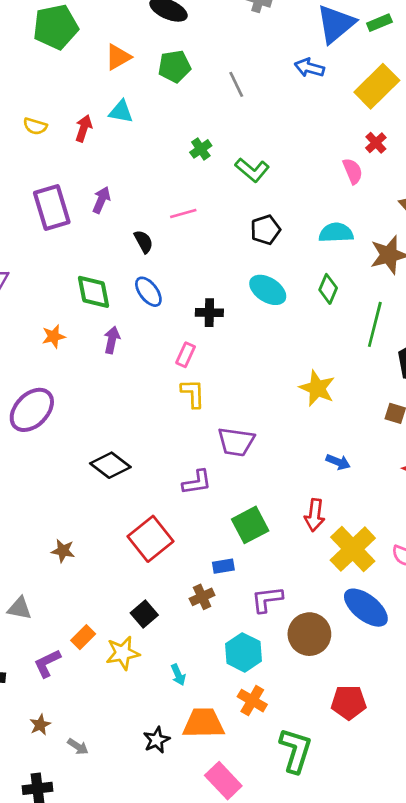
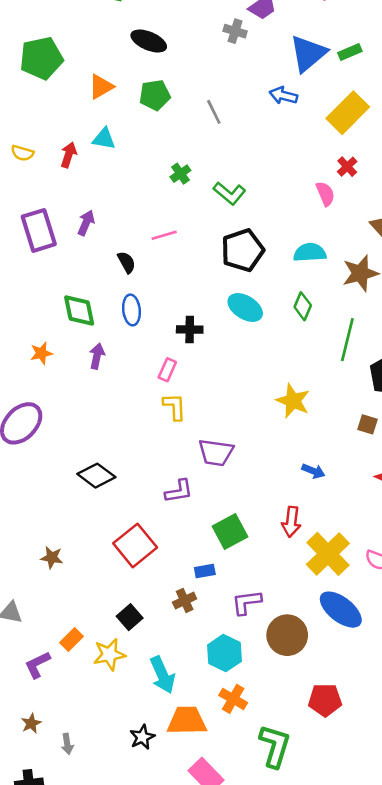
black pentagon: (265, 230) -> (243, 250), size x1.5
blue ellipse: (148, 292) -> (131, 310), turned 32
cyan arrow: (178, 675) -> (162, 675), size x1.8
gray arrow: (78, 747) -> (67, 744), turned 48

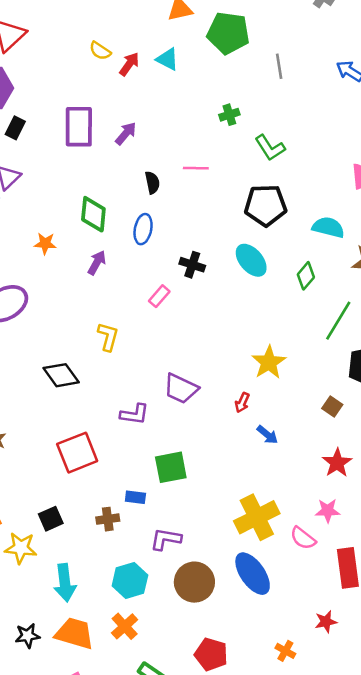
green pentagon: (155, 95) -> (228, 33), size x1.4
yellow semicircle: (22, 153) -> (100, 51), moved
yellow L-shape: (175, 407) -> (108, 337), moved
red arrow: (291, 522) -> (242, 403), moved, size x0.7

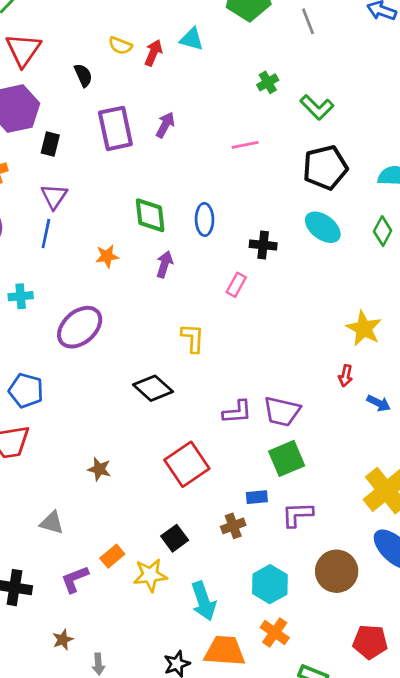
black semicircle: (152, 183) -> (83, 75), moved
purple trapezoid: (181, 389) -> (282, 411), moved
purple L-shape: (166, 539) -> (297, 515), moved

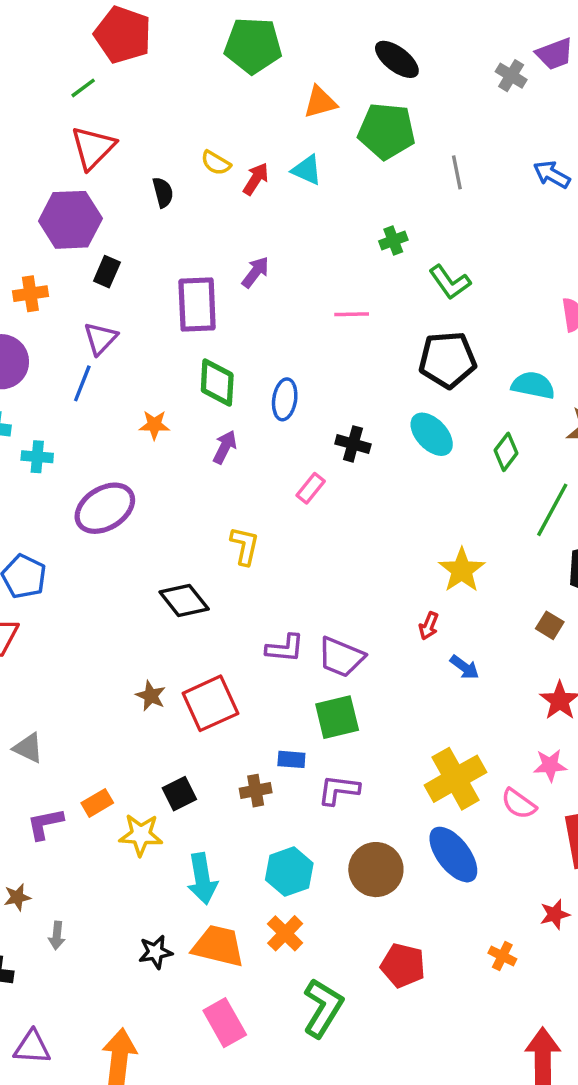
purple rectangle: (115, 128) -> (197, 305), moved
brown star: (99, 469) -> (151, 696), moved

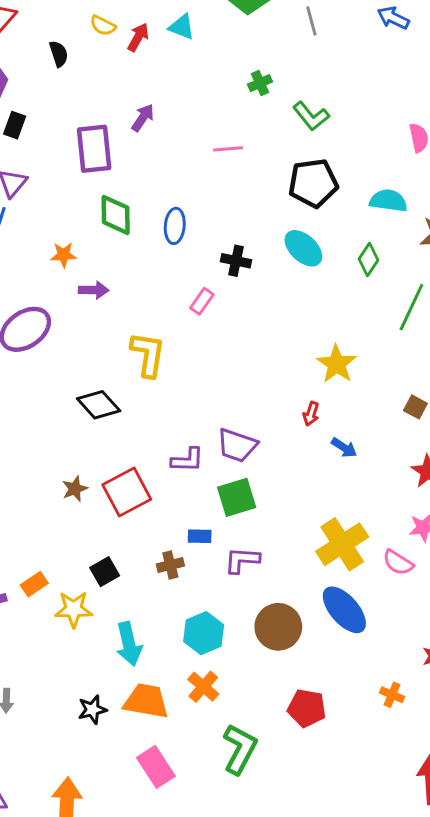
purple arrow: (225, 447) -> (94, 290), moved, turned 68
yellow L-shape: (245, 546) -> (148, 354), size x1.4
purple L-shape: (285, 648) -> (187, 460), moved
brown star: (151, 696) -> (75, 489), turned 30

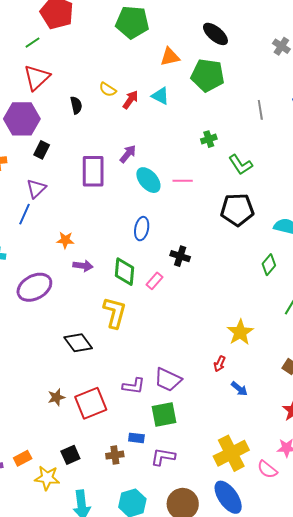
gray line: (311, 21) -> (260, 110), moved
green diamond: (116, 215) -> (124, 272), moved
cyan ellipse: (303, 248) -> (148, 180), moved

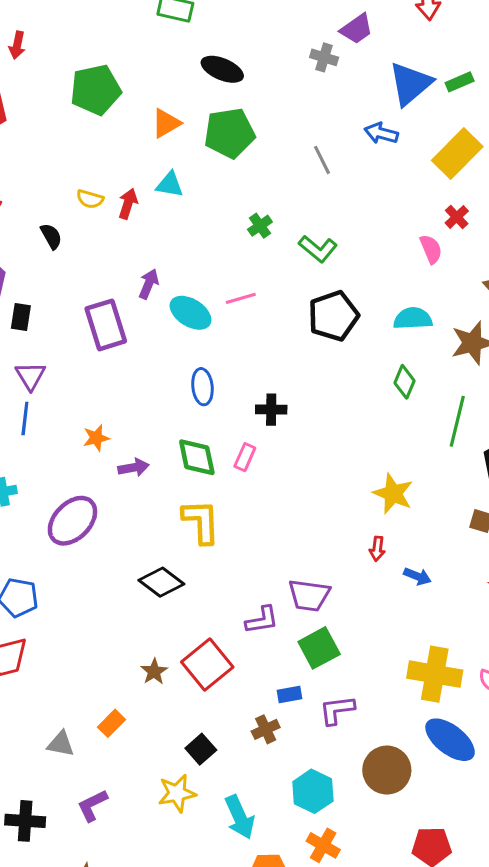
yellow cross: (231, 453) -> (435, 674), turned -36
orange rectangle: (23, 458) -> (111, 723), moved

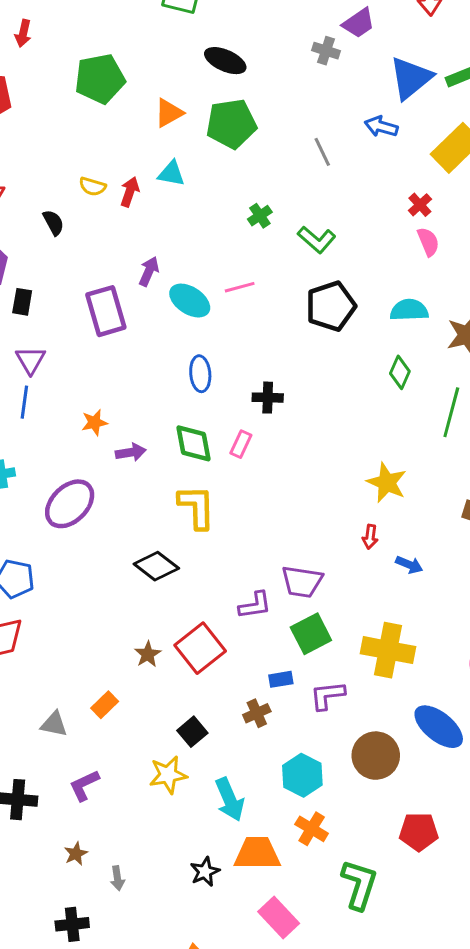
red cross: (457, 217) -> (420, 205), moved
yellow cross: (435, 674) -> (388, 650), moved

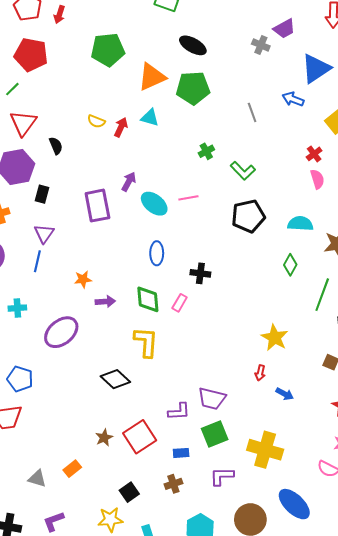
orange triangle: (169, 113) -> (152, 77), size x1.4
black semicircle: (53, 223) -> (56, 146), moved
blue rectangle: (281, 679) -> (181, 453), moved

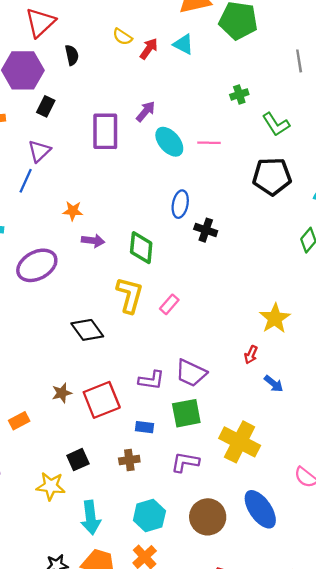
blue ellipse: (157, 253) -> (180, 204), moved
pink rectangle: (180, 303) -> (169, 304), moved

